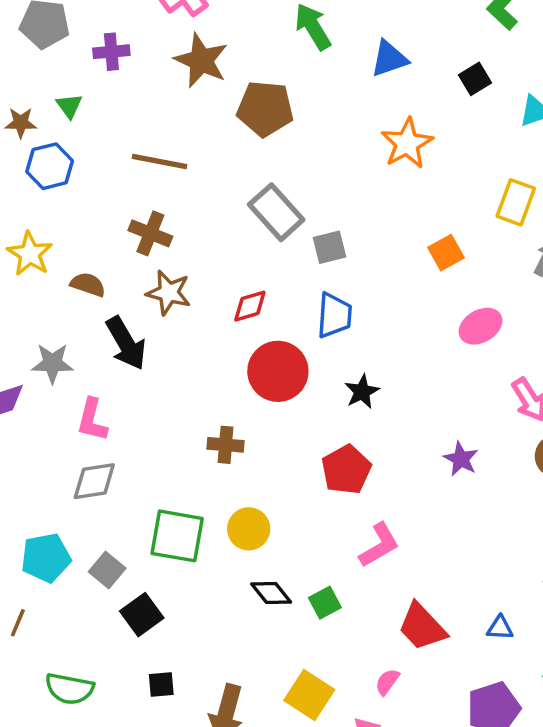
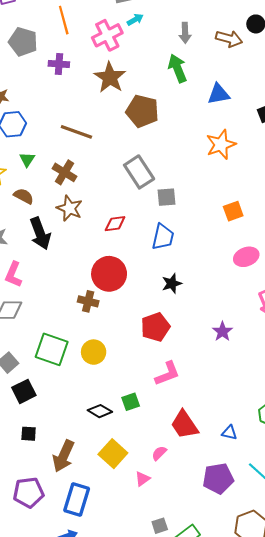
green triangle: (69, 106) -> (27, 159), moved
red circle: (278, 371) -> (109, 274), moved
black diamond: (271, 593) -> (100, 411), moved, turned -30

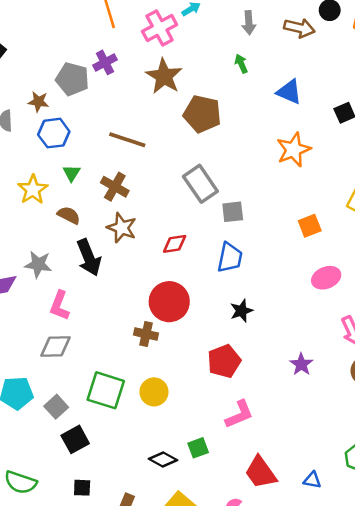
gray pentagon: (23, 42) -> (72, 79), moved
purple cross: (59, 64) -> (105, 62), turned -30
green arrow: (178, 68) -> (241, 64), size x0.6
blue triangle: (219, 94) -> (289, 92), turned 35

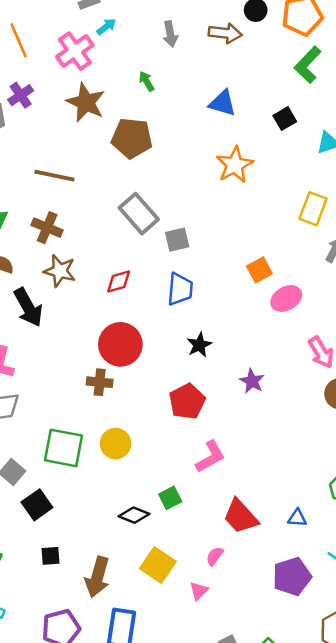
green arrow: (241, 64) -> (147, 81), moved
orange square: (310, 226) -> (259, 270), moved
purple star: (301, 364) -> (252, 381), moved

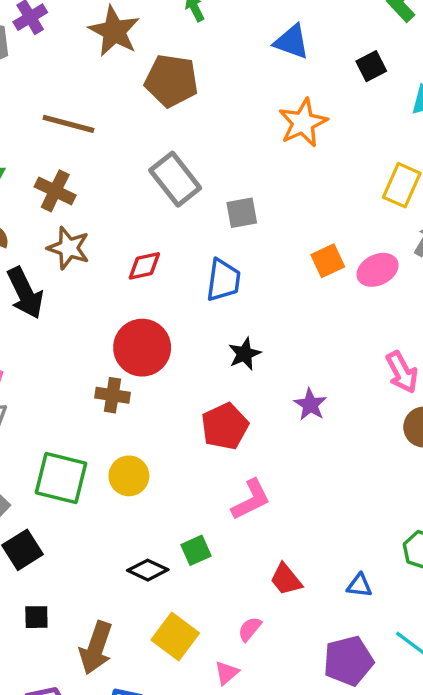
gray square: (177, 240) -> (242, 213), moved
pink ellipse: (286, 299) -> (378, 270), moved
red trapezoid: (241, 516) -> (286, 579), size x0.7

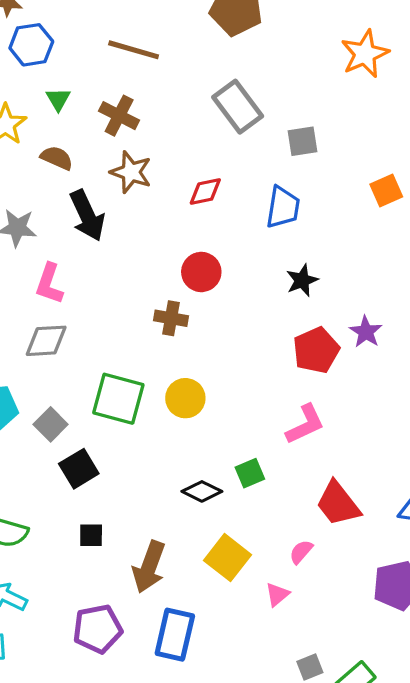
red circle: (142, 348) -> (201, 272), size x0.7
red pentagon: (225, 426) -> (316, 350), moved
red trapezoid: (286, 579) -> (338, 504), size x1.4

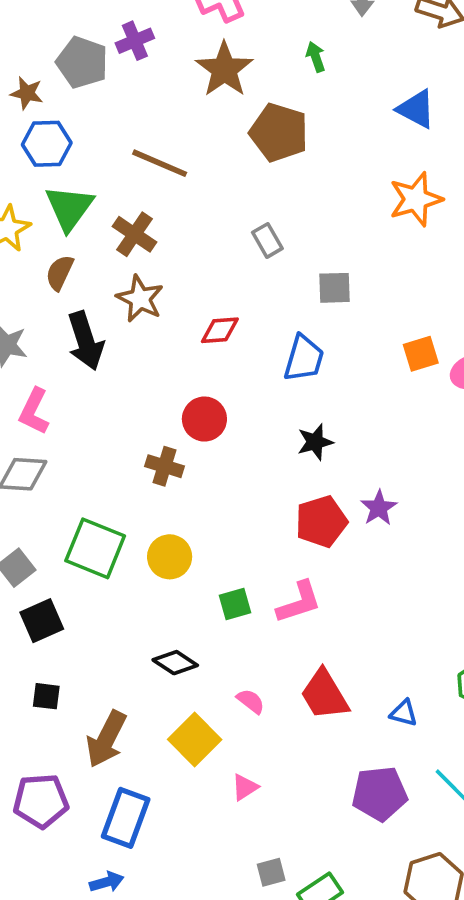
green triangle: (58, 99) -> (69, 208), size x1.8
gray rectangle: (238, 107) -> (267, 240), size x0.6
brown semicircle: (57, 158) -> (60, 273), turned -96
green square: (250, 473) -> (235, 604), moved
pink semicircle: (301, 552) -> (251, 701), moved, turned 80

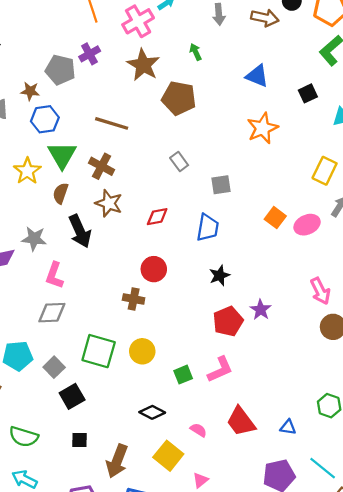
orange square: (421, 354) -> (275, 218), turned -30

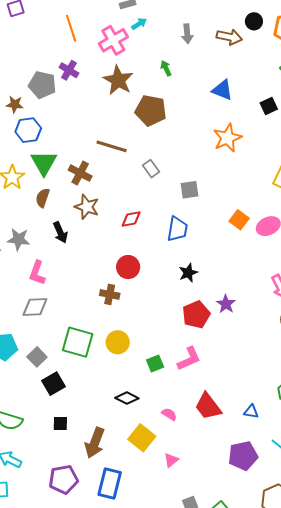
purple cross: (90, 54) -> (69, 70), turned -30
brown line: (112, 123) -> (112, 146), moved
black arrow: (80, 231) -> (60, 232), size x0.7

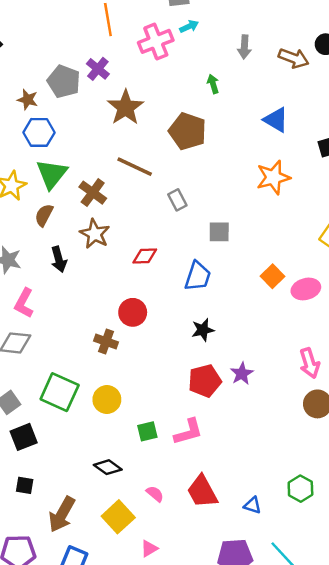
brown star: (118, 80) -> (125, 108), moved

